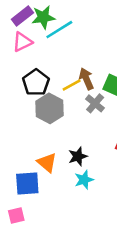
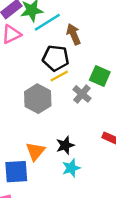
brown arrow: (86, 79) -> (74, 34), moved
black pentagon: (36, 82) -> (56, 58), moved, turned -30
orange triangle: (47, 163) -> (35, 151), turned 30

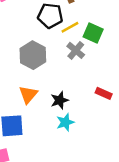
yellow line: (59, 76) -> (70, 27), moved
orange triangle: (35, 151) -> (28, 95), moved

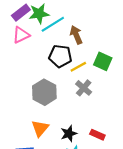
green square: (93, 33) -> (103, 61), moved
red rectangle: (104, 93) -> (97, 135), moved

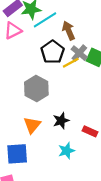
black pentagon: (60, 56) -> (52, 52), turned 30
gray cross: (84, 88) -> (79, 53), moved
black star: (69, 134) -> (61, 121), moved

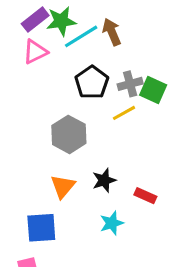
brown arrow: (69, 31) -> (112, 32), moved
gray cross: (79, 53) -> (130, 84), turned 35
yellow line: (71, 63) -> (124, 113), moved

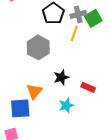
green square: (153, 90) -> (93, 18), turned 36
yellow line: (124, 113) -> (74, 33), turned -42
orange triangle: (63, 186) -> (34, 91), moved

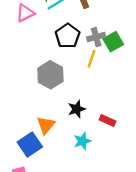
blue square: (20, 108) -> (30, 144), turned -30

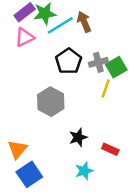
yellow line: (92, 59) -> (106, 89), moved
orange triangle: (46, 125) -> (17, 149), moved

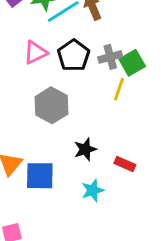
pink triangle: (25, 37) -> (35, 53), moved
blue square: (29, 174) -> (40, 176), moved, turned 35

